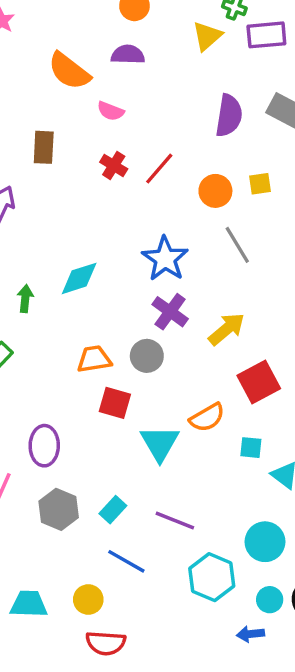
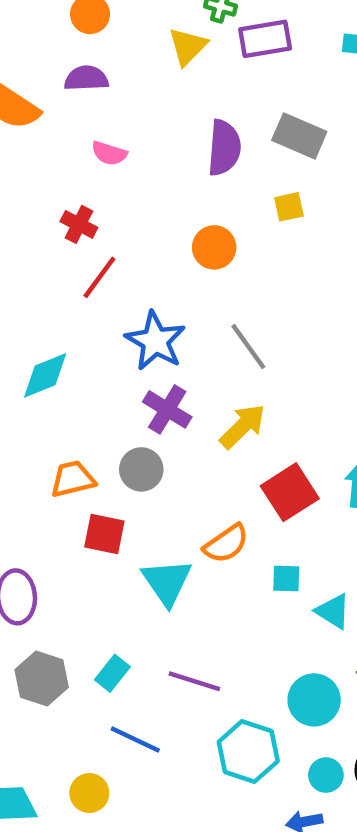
pink semicircle: (111, 111) -> (109, 153), moved
red line: (159, 169) -> (99, 277), moved
yellow square: (260, 184) -> (289, 207), moved
gray line: (237, 245) -> (248, 347), moved

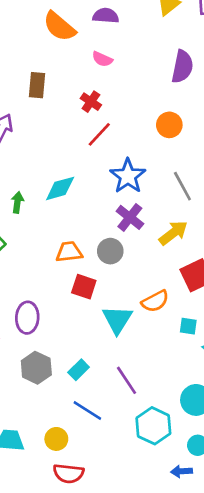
pink semicircle: (109, 153) -> (102, 59), moved
purple line: (194, 681) -> (127, 380), turned 32

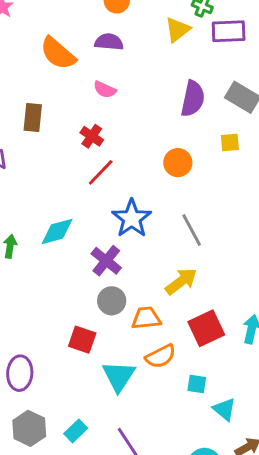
purple cross: (130, 217) -> (106, 261), moved
orange trapezoid: (69, 252) -> (146, 318), moved

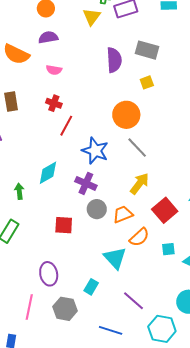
orange circle: (178, 163) -> (126, 115), moved, size x1.4
red square: (82, 340) -> (64, 225), moved
cyan rectangle: (76, 431) -> (91, 287), moved

